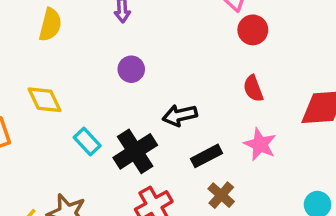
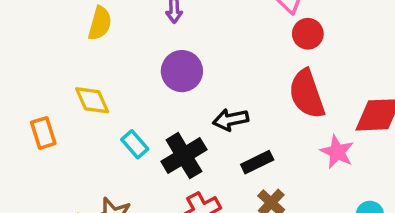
purple circle: (131, 69) -> (182, 71), size x1.5
red semicircle: (253, 89) -> (307, 94), size x1.8
pink star: (260, 144) -> (337, 152), moved

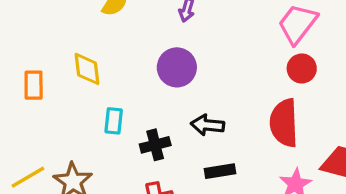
cyan rectangle: (135, 144) -> (114, 121), turned 30
black cross: (184, 156) -> (155, 145), size x0.7

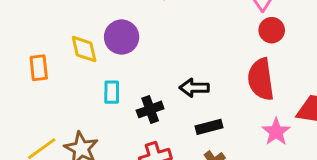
purple circle: (177, 67) -> (122, 37), moved

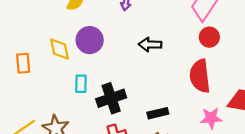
black arrow: (194, 88) -> (150, 45), moved
black cross: (150, 109) -> (111, 98), size x1.4
pink star: (276, 132) -> (211, 118), turned 30

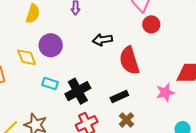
red semicircle: (200, 76) -> (129, 60), moved
cyan rectangle: (81, 84) -> (50, 83), turned -63

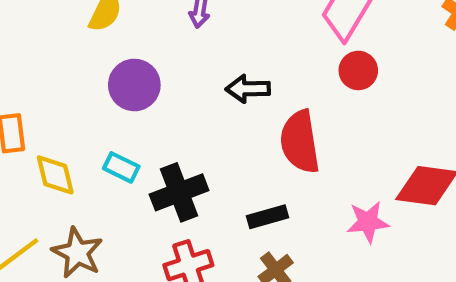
yellow diamond: (27, 57) -> (55, 175), moved

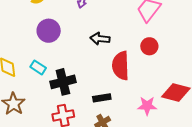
red circle: (358, 70) -> (149, 46), moved

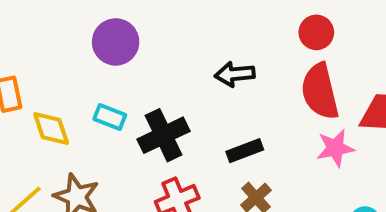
black arrow: (100, 39) -> (235, 74), moved
red semicircle: (121, 66) -> (320, 91), moved

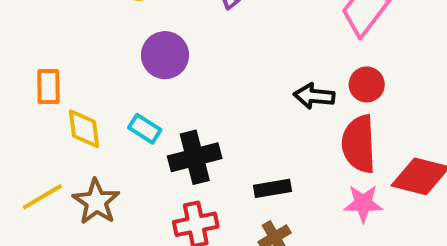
black arrow: (235, 74) -> (314, 96), moved

